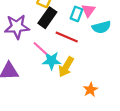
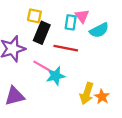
yellow arrow: (66, 67) -> (87, 93), moved

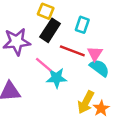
pink triangle: (82, 16) -> (95, 54), moved
cyan semicircle: (99, 30) -> (99, 68), moved, turned -126

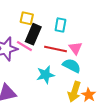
pink line: (44, 65) -> (24, 46), moved
cyan semicircle: (99, 68) -> (72, 66), moved

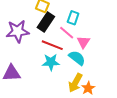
pink line: (24, 46) -> (67, 33), moved
red line: (55, 49) -> (52, 45), moved

